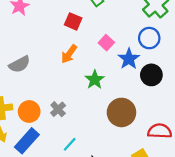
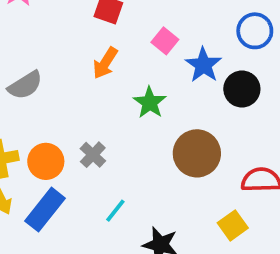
blue circle: (149, 38) -> (255, 31), moved

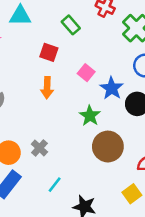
orange arrow: (105, 63) -> (47, 88), turned -30
green star: (150, 103) -> (90, 116), moved

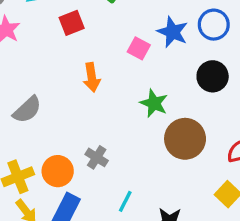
red square: (49, 52) -> (72, 23), moved, turned -30
blue star: (112, 88) -> (173, 32), moved

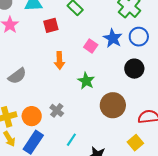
green star: (154, 103) -> (86, 81), moved

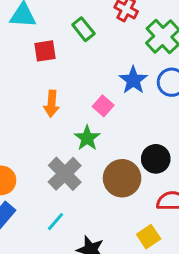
pink square: (91, 46) -> (103, 106), moved
black circle: (134, 69) -> (156, 159), moved
gray cross: (57, 110) -> (65, 174), moved, size x1.6

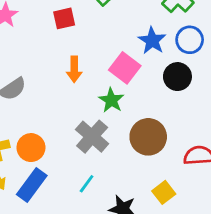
pink square: (103, 106) -> (125, 68), size x1.5
black circle: (156, 159) -> (177, 77), moved
yellow square: (149, 237) -> (164, 192), moved

